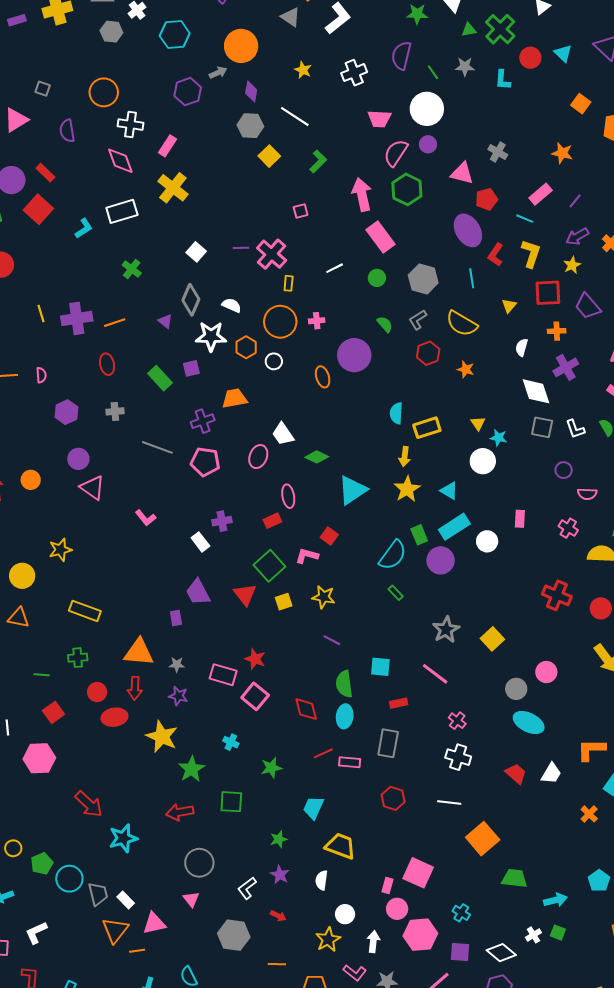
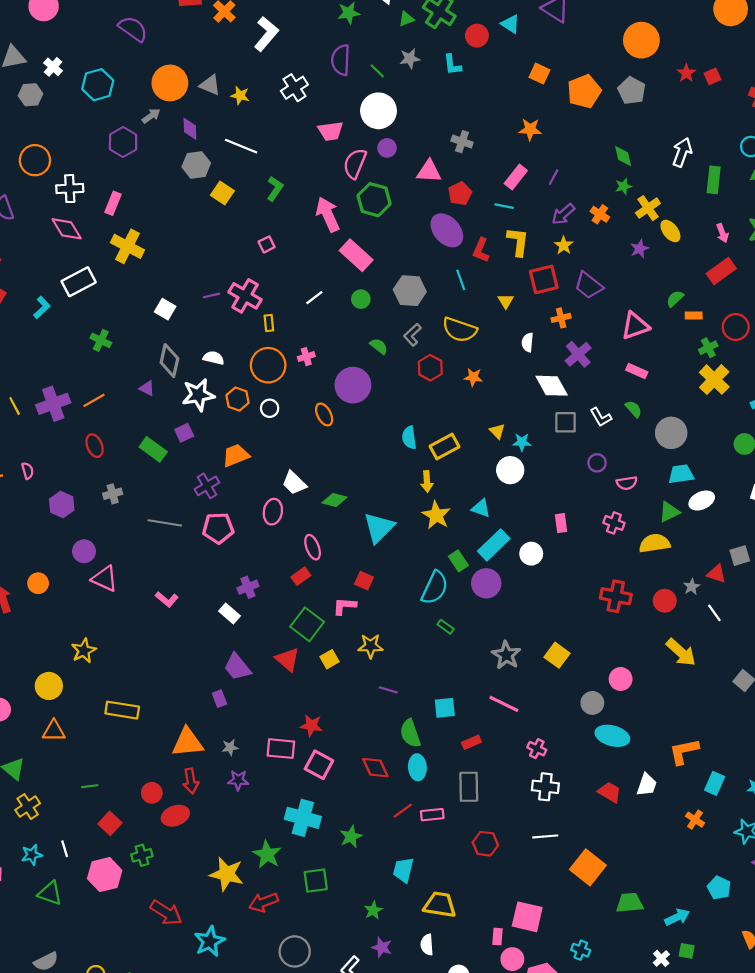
gray triangle: (291, 17) -> (210, 85), moved
green cross: (78, 658) -> (142, 855), moved
yellow star: (162, 737) -> (227, 874), moved
cyan cross: (231, 742) -> (303, 818), size x2.0

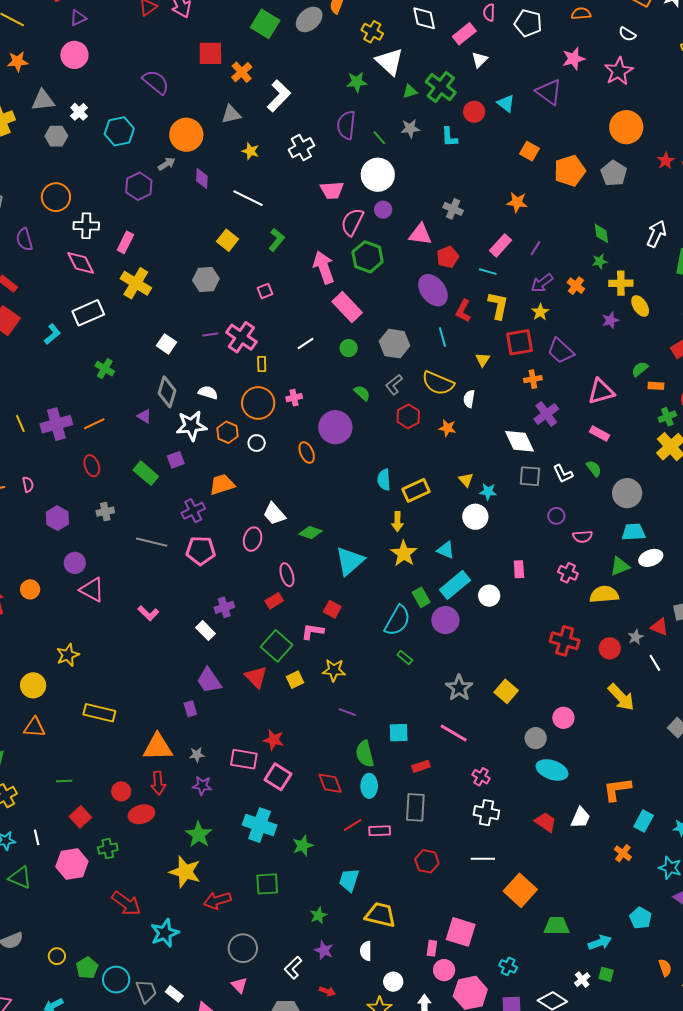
gray triangle: (210, 85) -> (231, 114), moved, turned -40
gray hexagon: (196, 165) -> (206, 280), moved
yellow cross: (648, 208) -> (621, 283), turned 30
white semicircle: (528, 342) -> (469, 399), moved
green star: (267, 854) -> (199, 835), moved

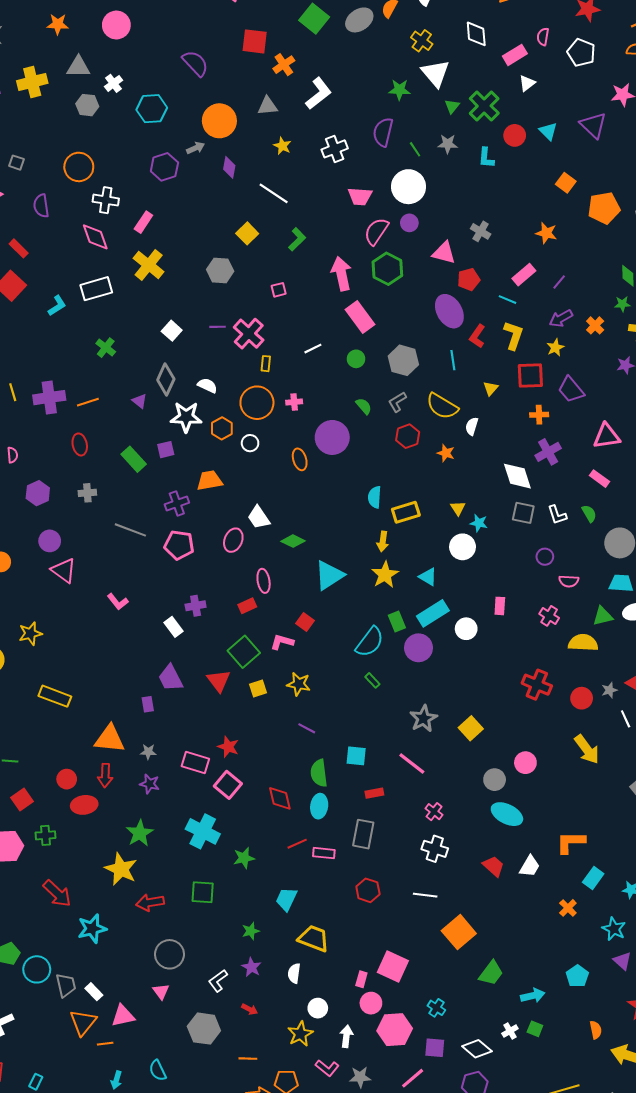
green triangle: (410, 91) -> (452, 106), turned -42
green trapezoid: (557, 926) -> (491, 973), turned 120

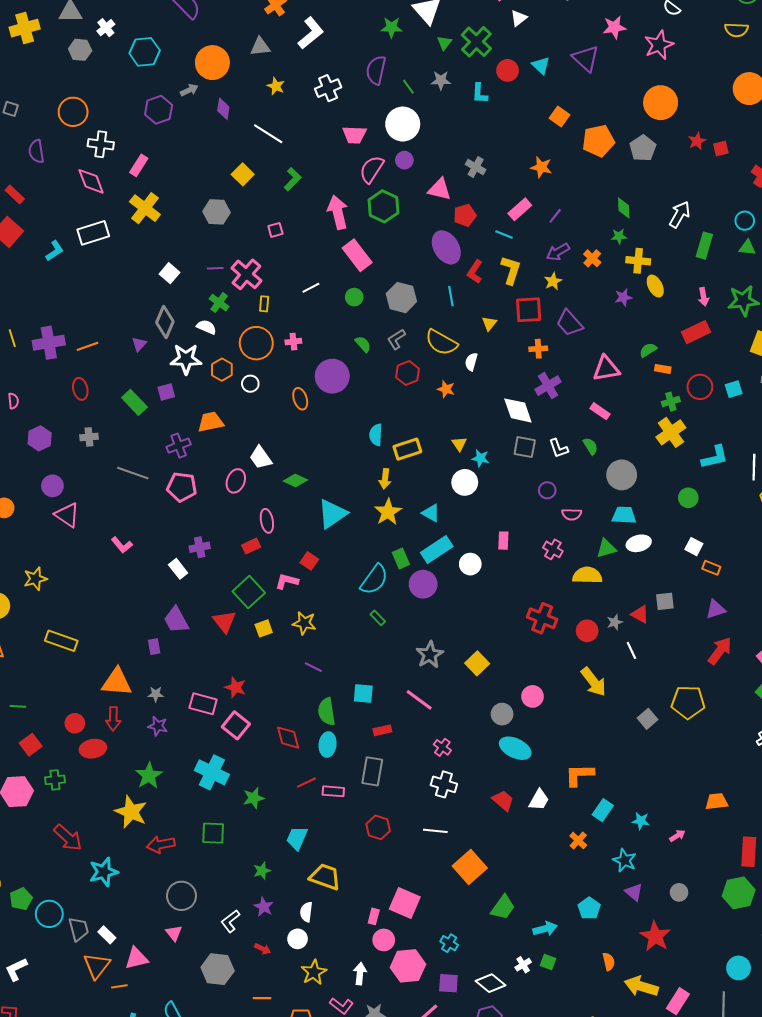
green cross: (106, 348) -> (219, 303), moved
purple triangle: (140, 401) -> (139, 344), turned 35
white circle: (318, 1008) -> (298, 939), moved

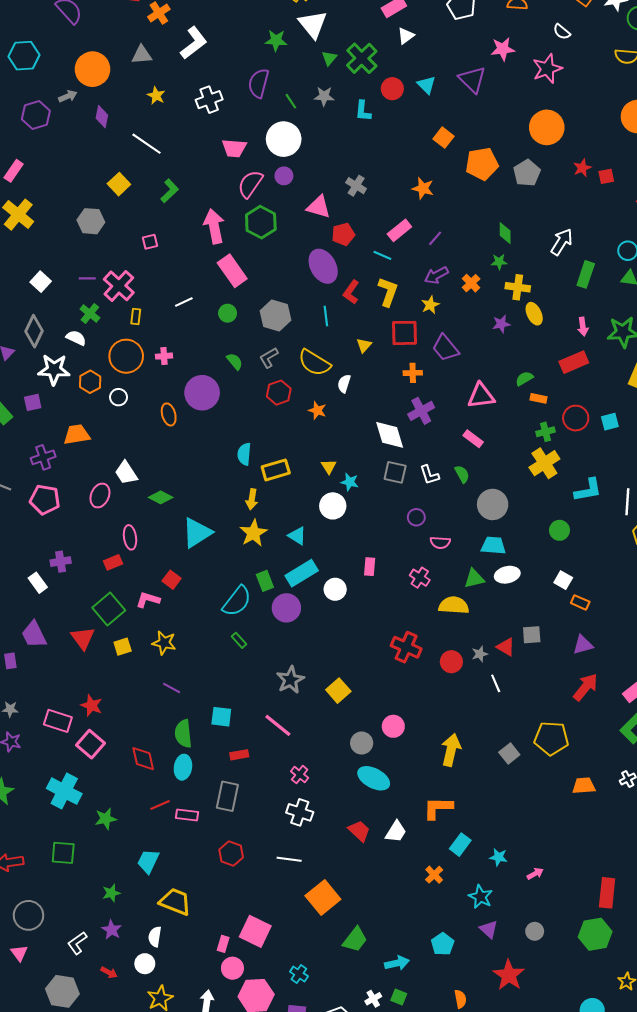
yellow arrow: (594, 682) -> (451, 750), moved, turned -132
orange trapezoid: (717, 801) -> (584, 786), moved

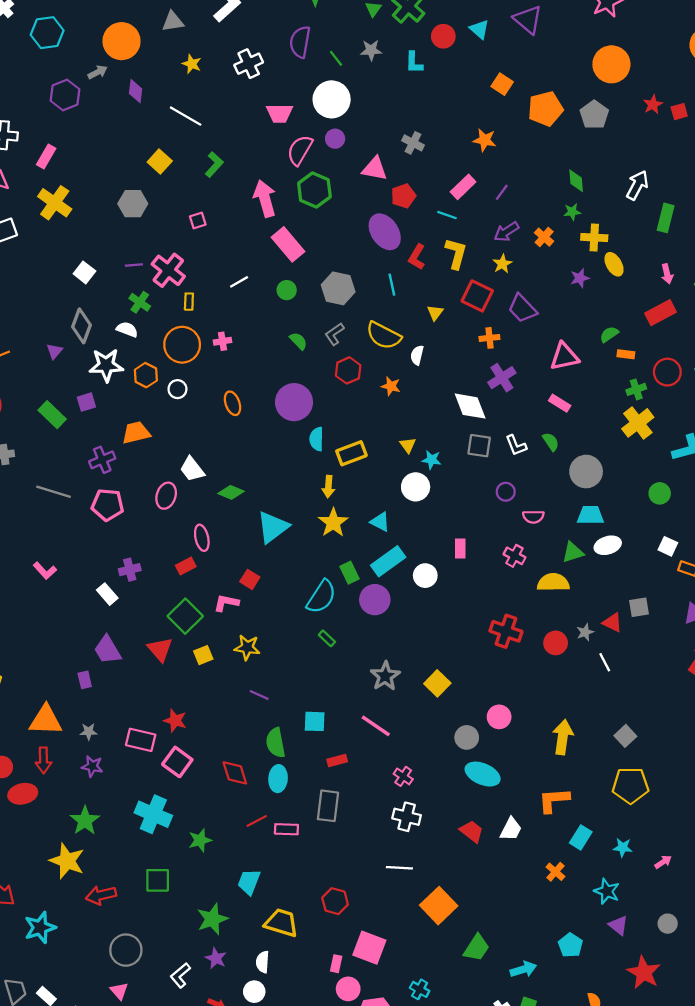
red square: (404, 333) -> (477, 296), turned 32
purple circle: (202, 393) -> (294, 402), moved
yellow pentagon: (551, 738) -> (630, 785), moved
red hexagon: (231, 854) -> (335, 901), moved
green star: (111, 893) -> (212, 919), size x1.6

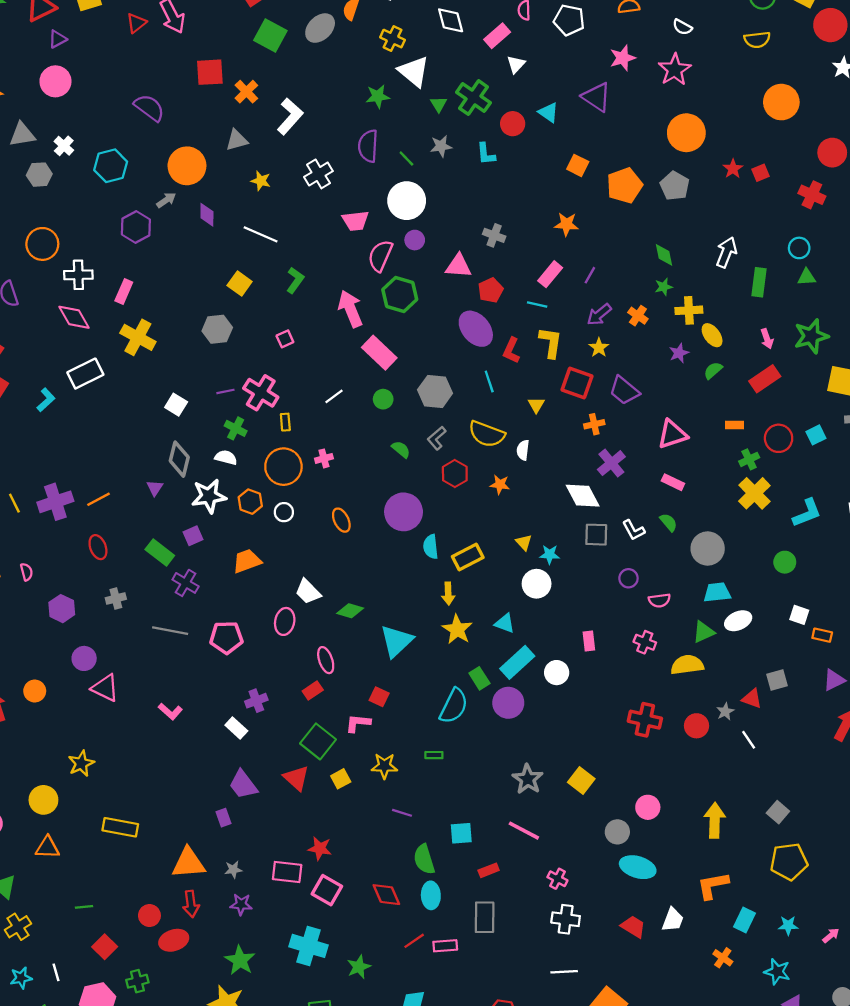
green semicircle: (609, 334) -> (713, 370), moved
purple cross: (102, 460) -> (186, 583), moved, turned -30
green rectangle: (327, 638) -> (434, 755), moved, turned -36

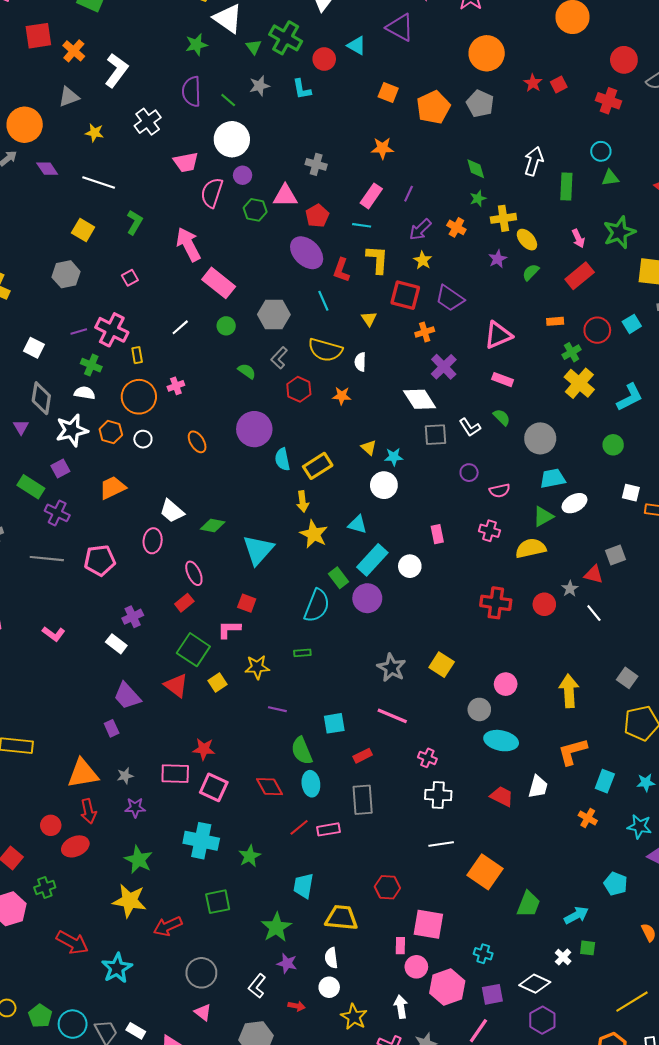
purple diamond: (207, 215) -> (47, 169), turned -30
green hexagon: (400, 294) -> (255, 210), moved, size x0.7

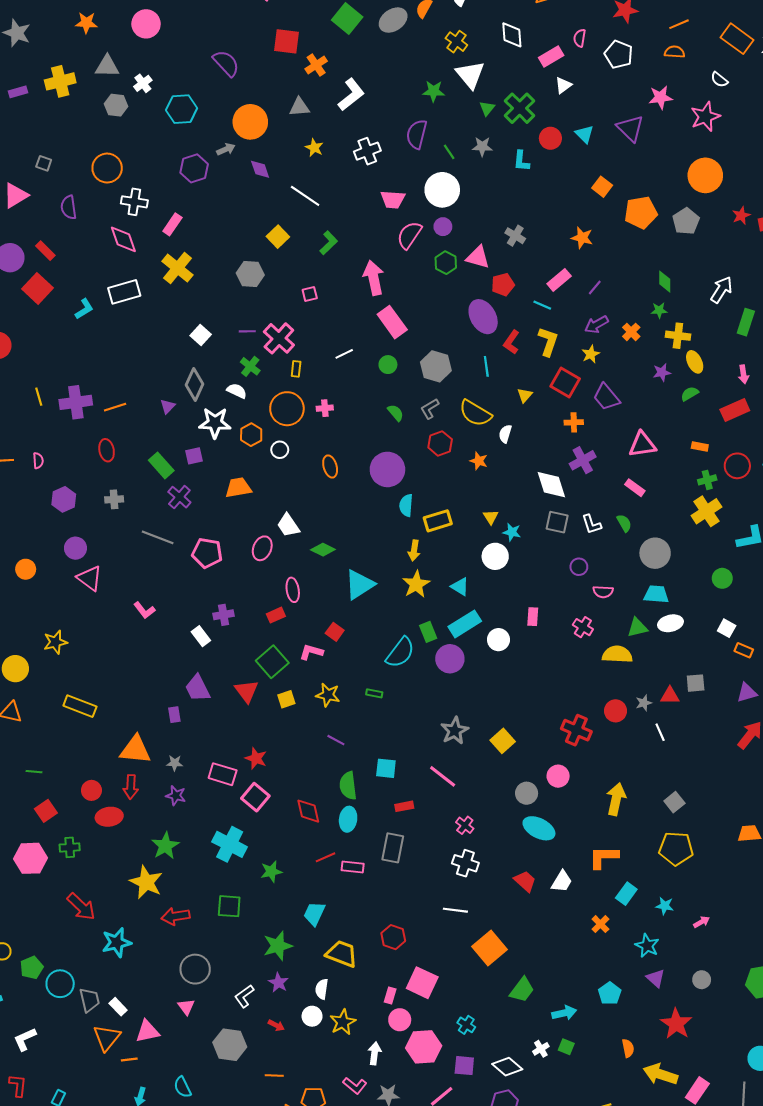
red triangle: (594, 574) -> (670, 696), turned -30
red cross: (496, 603) -> (576, 730), moved
yellow star: (354, 1017) -> (343, 1022), moved

